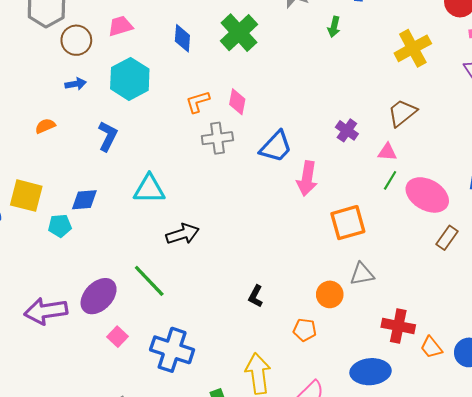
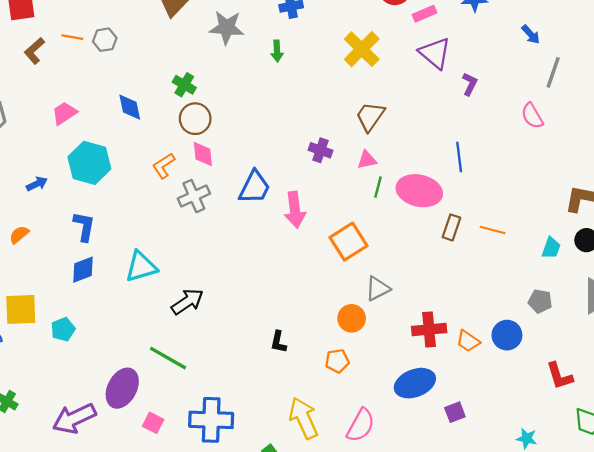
green cross: (239, 33) -> (184, 85), size x0.6
brown circle: (76, 40) -> (195, 119), moved
blue diamond: (84, 200) -> (83, 270), moved

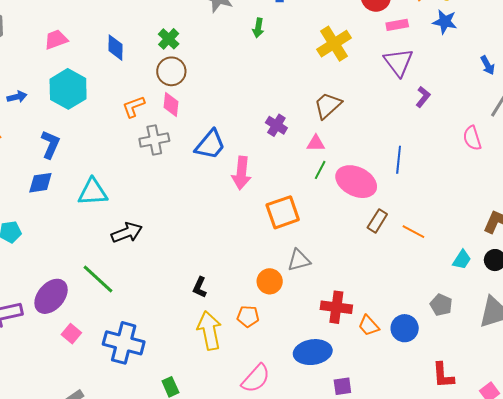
yellow arrow: (304, 418) -> (209, 331), moved

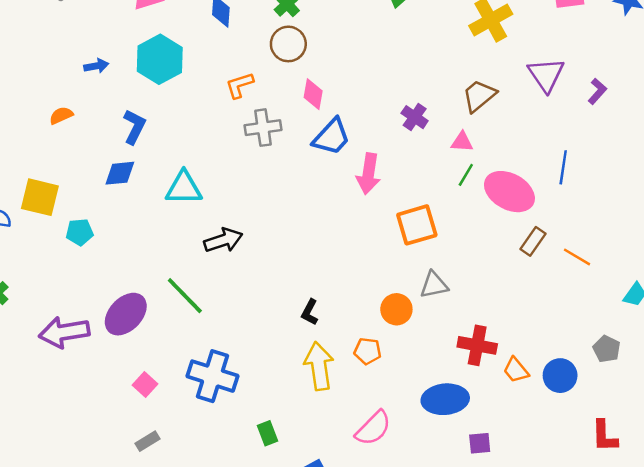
purple triangle: (398, 62) -> (546, 75), moved
pink diamond: (171, 104) -> (313, 94), moved
pink square: (71, 334) -> (145, 385), moved

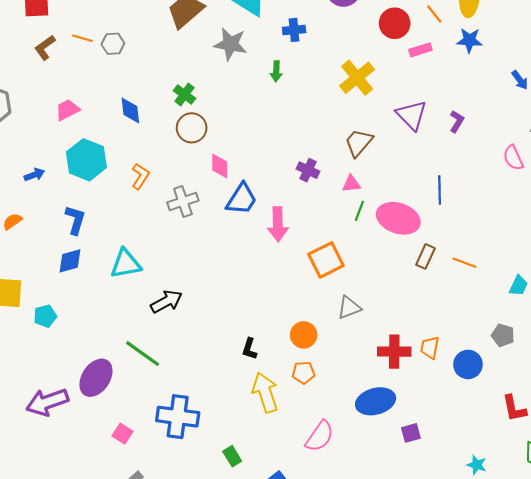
orange L-shape: (239, 85) -> (140, 176), moved, turned 150
orange circle: (396, 309) -> (304, 335), moved
orange trapezoid: (516, 370) -> (430, 348), moved, turned 60

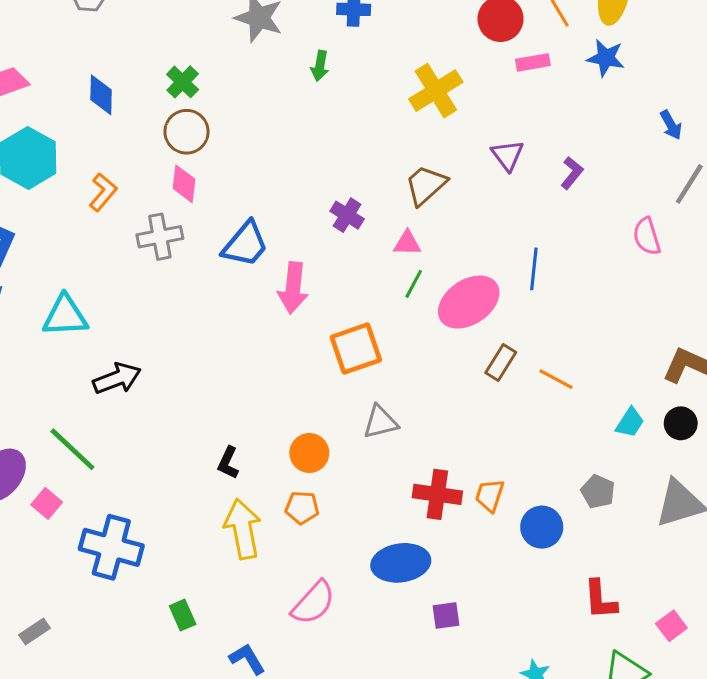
purple triangle: (412, 115) -> (508, 155), size x0.7
pink diamond: (220, 166) -> (184, 184), moved
pink ellipse: (398, 218) -> (469, 302), turned -60
pink square: (123, 434) -> (47, 503), moved

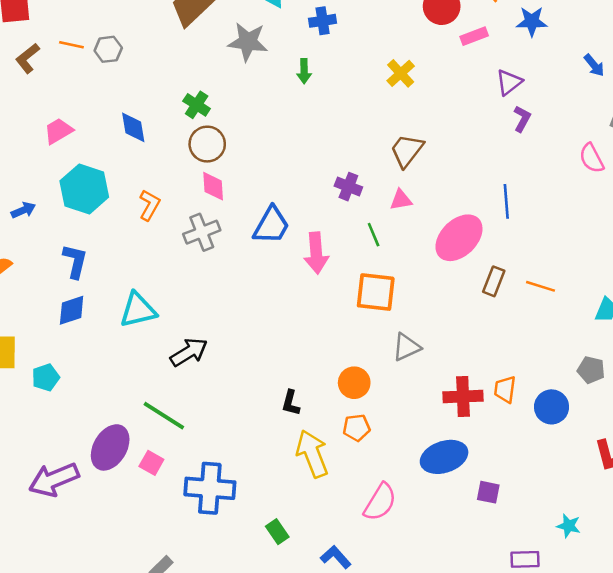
yellow cross: (436, 91) -> (401, 73), size x0.7
purple triangle: (508, 155) -> (509, 82), moved, turned 40
green line: (414, 284) -> (374, 235), moved, turned -40
orange square: (356, 349) -> (376, 292), turned 36
purple square: (446, 615) -> (488, 492), turned 30

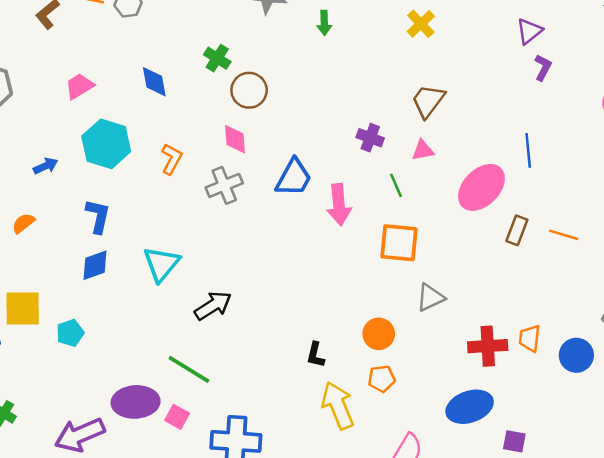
brown circle: (207, 144) -> (249, 90), moved
cyan triangle: (138, 310) -> (161, 264), turned -36
purple ellipse: (110, 447) -> (136, 402), turned 57

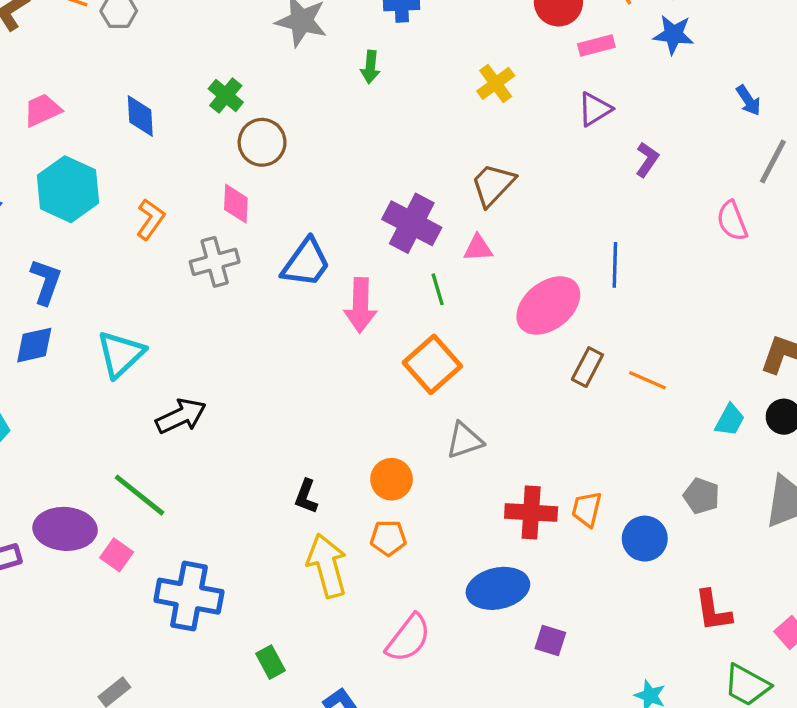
purple triangle: (529, 31) -> (595, 109), moved
purple cross: (370, 138) -> (412, 223), size x1.6
orange square: (399, 243) -> (432, 364), turned 36

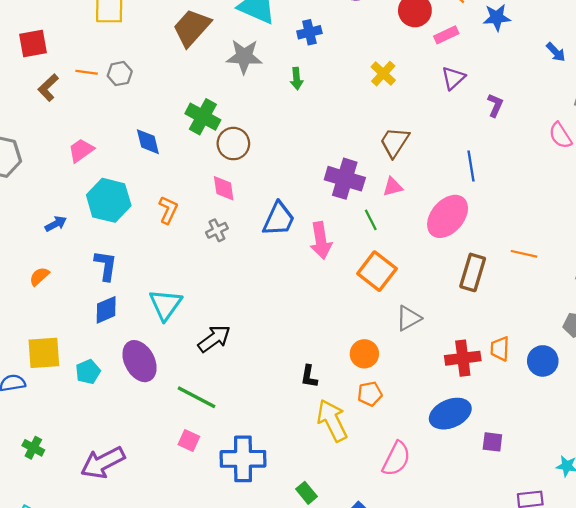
green cross: (226, 96) -> (203, 117), size x1.4
gray cross: (215, 262) -> (217, 230), size x0.7
blue line: (615, 265) -> (471, 166), moved
brown rectangle: (587, 367) -> (473, 272), moved, size x1.4
purple ellipse: (65, 529) -> (140, 361), moved, turned 69

